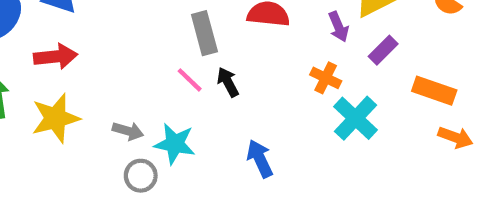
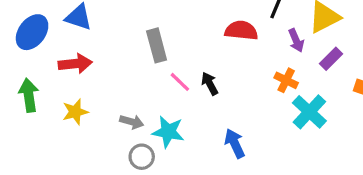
gray rectangle: (204, 33) -> (157, 45), moved
yellow star: (56, 118) -> (75, 112), size x0.7

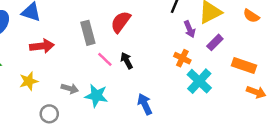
red semicircle: (241, 30) -> (121, 22), moved, turned -60
red arrow: (75, 64) -> (42, 46), moved
gray circle: (142, 157) -> (49, 114), moved

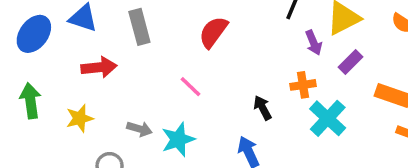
gray rectangle: (88, 33) -> (139, 27), moved
orange cross: (182, 58) -> (303, 85), turned -35
black arrow: (127, 61) -> (263, 108), moved
cyan star: (96, 96) -> (178, 139), turned -30

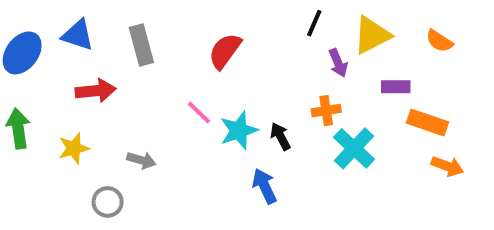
purple rectangle: (351, 62) -> (396, 87), moved, turned 45
cyan star: (178, 139) -> (239, 130), moved

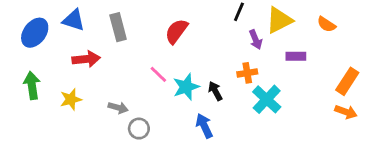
orange rectangle: (428, 122) -> (347, 81), moved, turned -76
orange arrow: (447, 166) -> (346, 112), moved
gray circle: (108, 202) -> (139, 129), moved

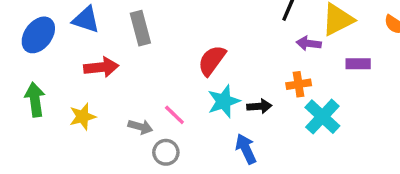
red semicircle: (176, 31) -> (212, 60), moved
purple arrow: (256, 40) -> (309, 43), turned 120
pink line: (158, 74) -> (174, 115), moved
black arrow: (215, 91) -> (259, 106), turned 114

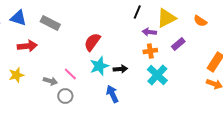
gray rectangle: (140, 28) -> (50, 23), turned -48
purple rectangle: (358, 64) -> (178, 44), turned -40
orange cross: (299, 84) -> (150, 51), moved

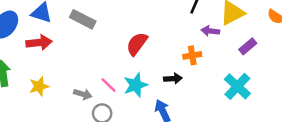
red arrow: (27, 46) -> (39, 43), moved
orange cross: (150, 51) -> (192, 55), moved
cyan star: (99, 66) -> (136, 85), moved
cyan cross: (157, 75) -> (237, 86), moved

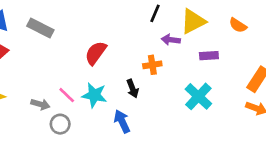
purple rectangle: (248, 46) -> (209, 56), turned 36
black arrow: (173, 79) -> (133, 89), turned 72
cyan star: (136, 85) -> (94, 95), turned 30

